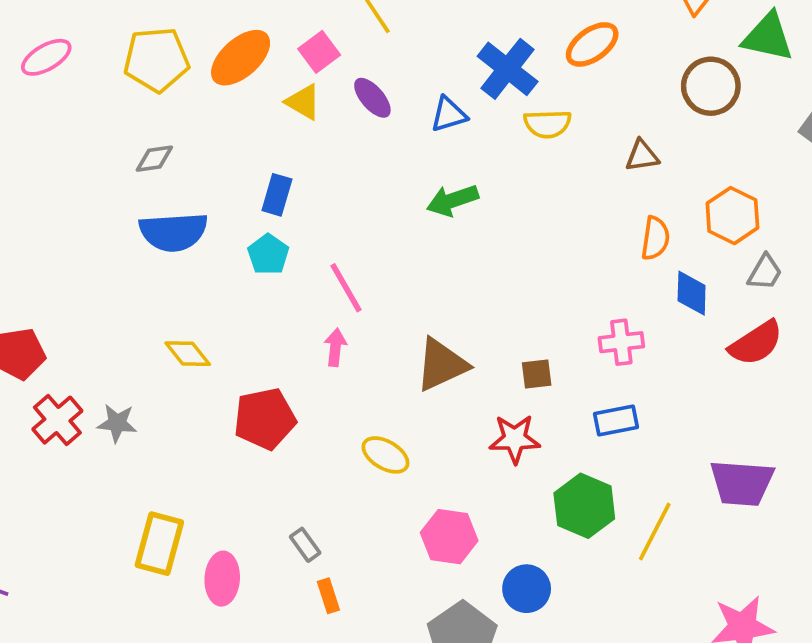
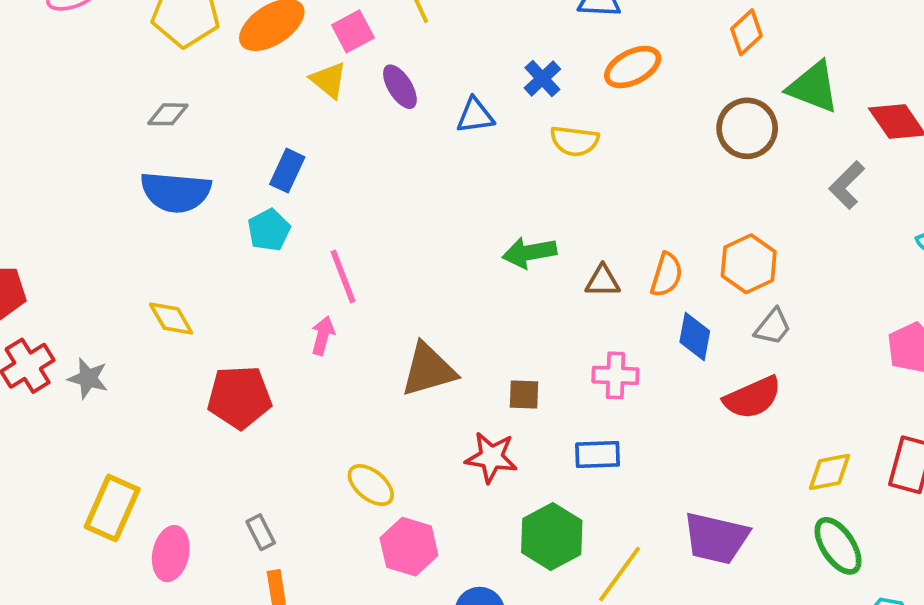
blue cross: (508, 69) -> (542, 79), size x0.6
brown triangle: (642, 156) -> (603, 281), moved
green arrow: (452, 200) -> (529, 252), moved
yellow ellipse: (385, 455) -> (371, 485), moved

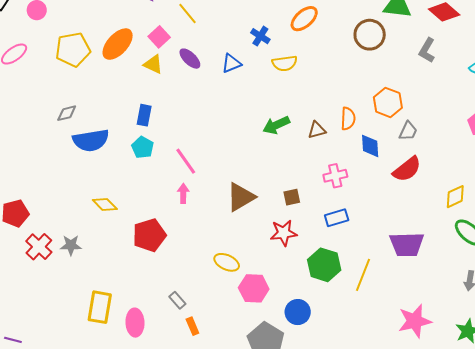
gray diamond: (168, 114) -> (67, 113), moved

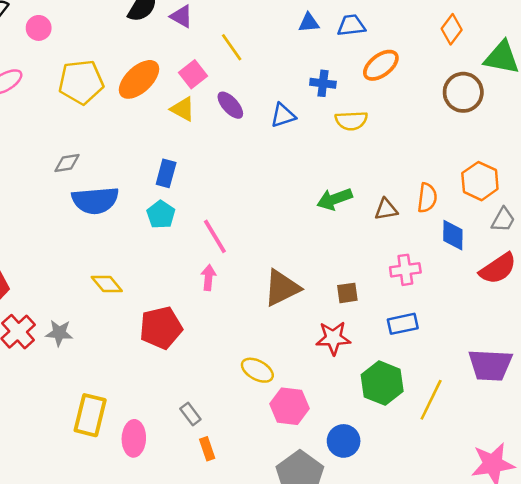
blue cross: (260, 36) -> (323, 83), turned -30

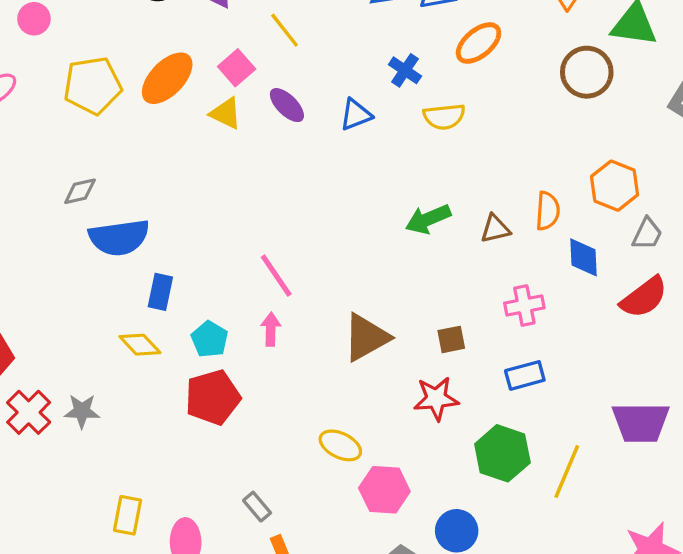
blue cross: (323, 83) -> (405, 70), turned 30
blue rectangle: (166, 173) -> (160, 292), moved
cyan pentagon: (161, 215) -> (210, 339), moved
yellow rectangle: (90, 415) -> (128, 515), size x0.7

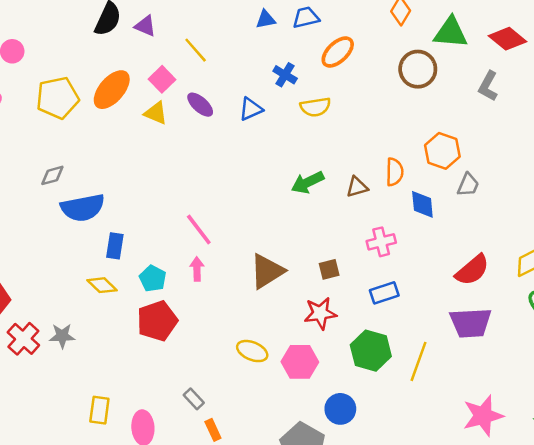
red semicircle: (644, 297) -> (472, 270), moved
pink hexagon: (384, 490) -> (300, 362), moved

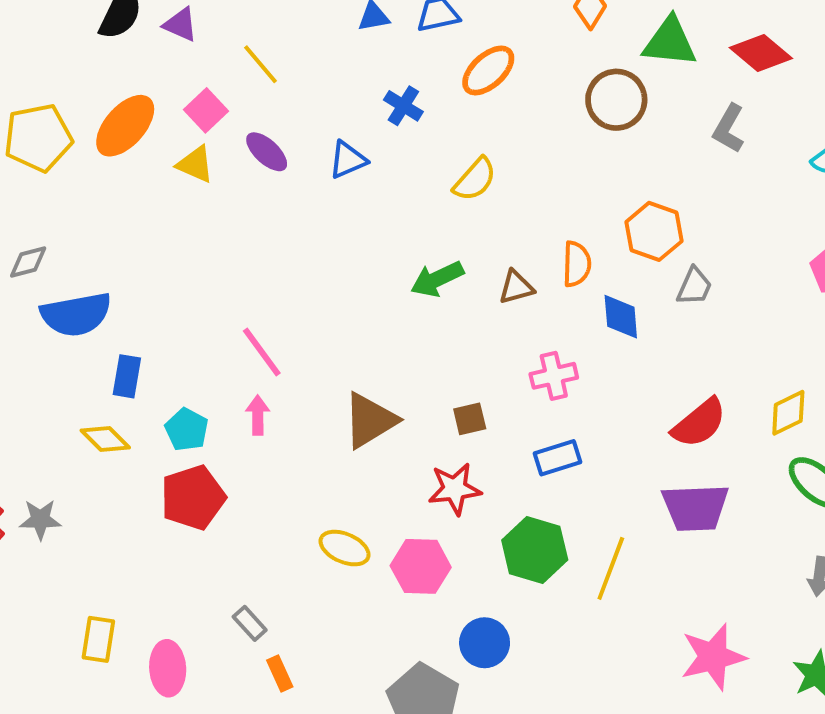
yellow semicircle: (315, 107) -> (475, 179), moved, turned -40

